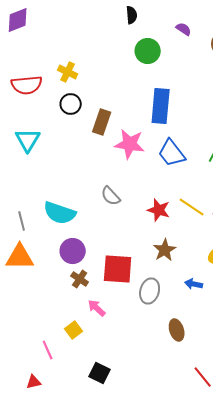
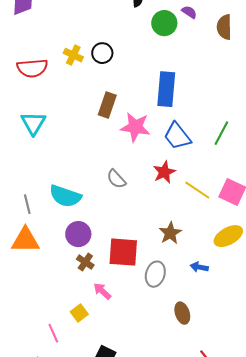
green circle: (148, 51) -> (164, 23), moved
black circle: (71, 104) -> (102, 53), moved
red star: (159, 210) -> (164, 172), moved, turned 30

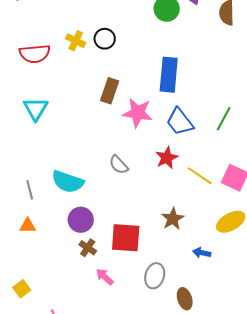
orange triangle: (25, 240) -> (28, 226), size x0.6
gray ellipse: (155, 274) -> (155, 276), moved
yellow square: (79, 313) -> (22, 289), moved

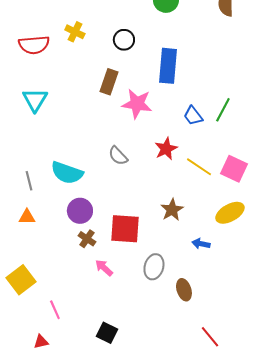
black circle: (105, 39) -> (124, 40), moved
blue trapezoid: (180, 122) -> (193, 116), moved, size x0.7
yellow square: (22, 289) -> (21, 280), size x1.6

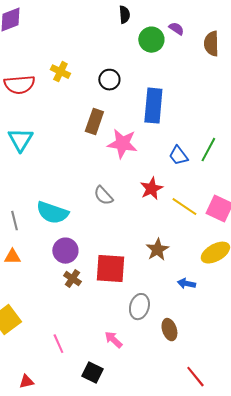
pink arrow: (104, 268) -> (113, 340), moved
pink line: (55, 310) -> (58, 344), moved

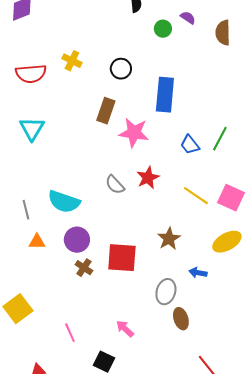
green circle: (151, 40) -> (163, 29), size x0.7
red star: (151, 189) -> (148, 178), moved
orange triangle: (12, 257) -> (37, 242), moved
gray ellipse: (139, 307) -> (166, 292), moved

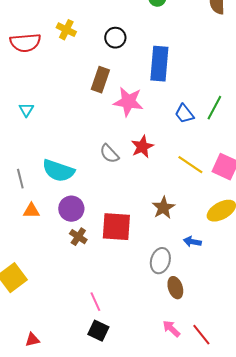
cyan triangle: (32, 129) -> (26, 110), moved, size x0.6
pink arrow: (125, 329) -> (171, 329), moved
pink line: (70, 333) -> (95, 302), moved

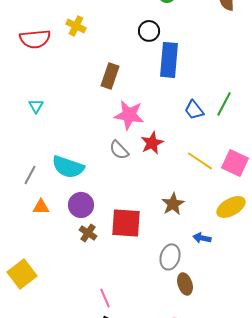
black circle: (115, 38) -> (149, 31), moved
pink star: (128, 102) -> (129, 115), moved
gray line: (20, 179) -> (30, 175), turned 42

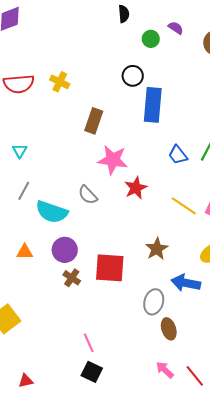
yellow cross: (76, 26) -> (60, 82), moved
gray semicircle: (119, 150) -> (88, 195), moved
gray line: (30, 175) -> (24, 191), moved
blue arrow: (202, 238) -> (186, 283), size x1.6

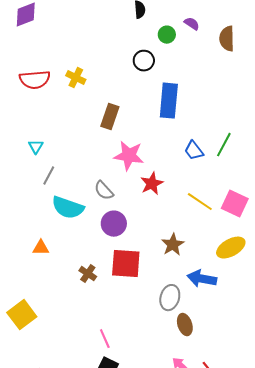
black circle: (133, 76) -> (144, 61), moved
gray line: (24, 191) -> (49, 176), moved
purple circle: (65, 250) -> (114, 224), moved

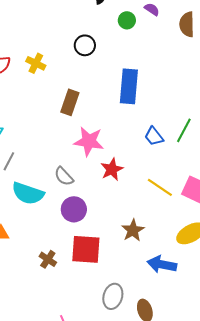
black circle: (144, 61) -> (85, 45), moved
gray ellipse: (170, 298) -> (113, 296), moved

